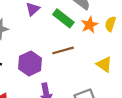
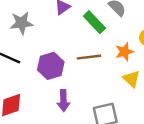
orange star: (89, 25) -> (124, 52), moved

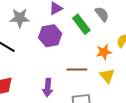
brown line: (89, 57) -> (77, 69), moved
purple hexagon: (51, 66) -> (50, 36), moved

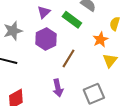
brown line: (77, 69) -> (68, 58), moved, turned -42
yellow triangle: (107, 76) -> (110, 61), turned 35

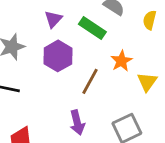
yellow semicircle: (115, 24) -> (150, 20), moved
orange star: (100, 40) -> (121, 61), moved

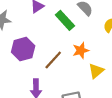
purple hexagon: (58, 56) -> (23, 49), moved

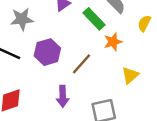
orange star: (81, 50) -> (113, 42), moved

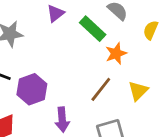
purple hexagon: (47, 52) -> (32, 89), moved
brown line: (82, 64) -> (101, 89), moved

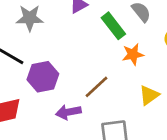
brown line: (101, 89) -> (97, 87), moved
purple arrow: (62, 120) -> (68, 112), turned 75

